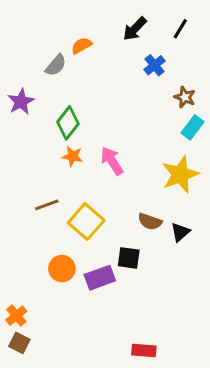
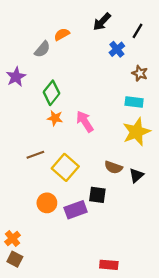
black line: (180, 29) -> (138, 31), moved
cyan rectangle: (192, 127) -> (134, 102), moved, turned 60

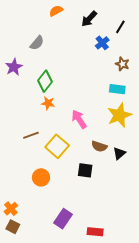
orange semicircle: (62, 34) -> (56, 11), moved
pink arrow: (85, 121) -> (79, 119), moved
purple rectangle: (76, 210) -> (63, 219), moved, turned -36

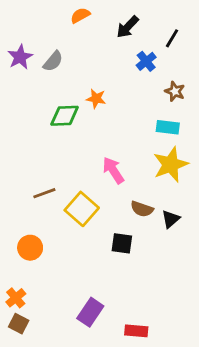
purple star: (14, 67) -> (20, 57), moved
green diamond: (45, 81) -> (65, 116), turned 50
orange star: (48, 103) -> (96, 99), moved
orange circle: (41, 177) -> (30, 248), moved

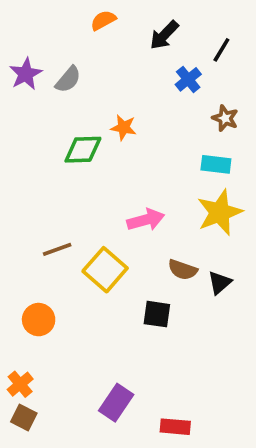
pink arrow: (113, 170) -> (146, 220), turned 108

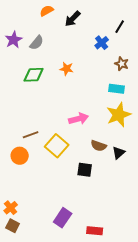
orange semicircle: (103, 20) -> (47, 11), moved
black arrow: (164, 35) -> (73, 19), moved
green diamond: (83, 150) -> (34, 75), moved
orange circle: (39, 320) -> (20, 156), moved

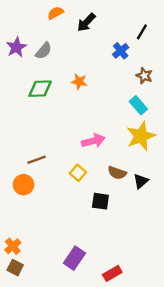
cyan rectangle: (117, 89) -> (138, 105), turned 42
yellow square: (57, 146) -> (78, 173), moved, size x0.6
red rectangle: (95, 231) -> (112, 273), turned -35

